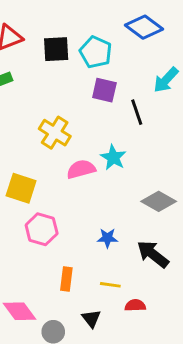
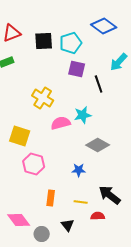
cyan pentagon: (96, 52) -> (71, 43), turned 30
cyan star: (113, 157) -> (83, 115), turned 30
gray diamond: (159, 201) -> (98, 145), moved
black arrow: (153, 254) -> (110, 195), moved

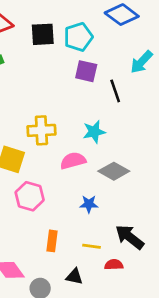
yellow cross: (43, 98) -> (41, 130), moved, turned -35
pink semicircle: (61, 123) -> (73, 161), moved
black triangle: (68, 225) -> (74, 277), turned -40

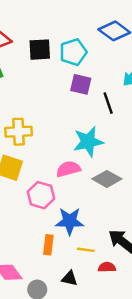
yellow cross: (41, 130) -> (19, 132), moved
cyan star: (94, 132) -> (88, 142), size x1.4
pink hexagon: (30, 196) -> (41, 195), moved
blue star: (89, 204) -> (70, 221), moved, size x1.6

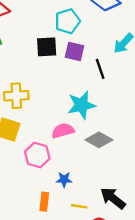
black square: (40, 50) -> (47, 47), moved
blue star: (70, 221) -> (64, 180), size x0.6

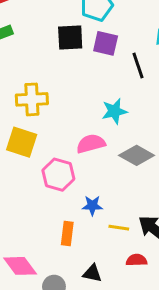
cyan star: (81, 105) -> (114, 111), size x0.7
yellow line: (79, 206) -> (119, 228), moved

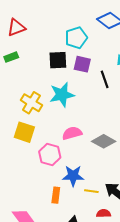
yellow cross: (32, 99) -> (31, 103), turned 35
cyan star: (114, 111) -> (62, 95), moved, size x1.4
blue star: (92, 206) -> (73, 176), size x1.5

